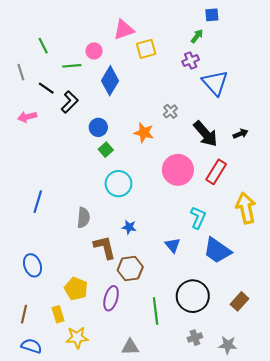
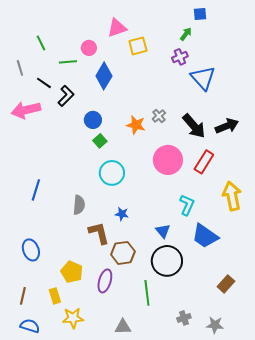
gray cross: (170, 111) -> (159, 116), moved
pink arrow: (27, 117) -> (26, 110), size x1.6
black arrow: (241, 134) -> (227, 126), size x1.6
black circle: (193, 296) -> (167, 261), moved

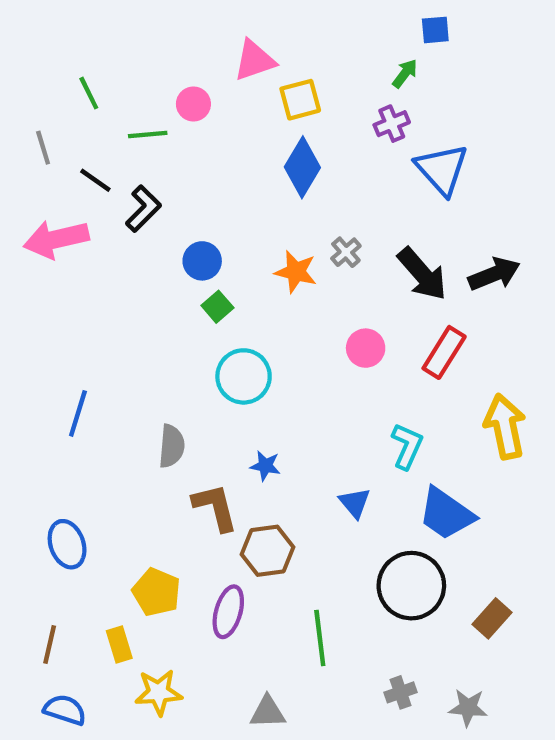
blue diamond: (104, 76) -> (302, 167), moved
pink circle: (168, 160) -> (366, 348), size x0.6
black circle: (167, 261) -> (411, 586), moved

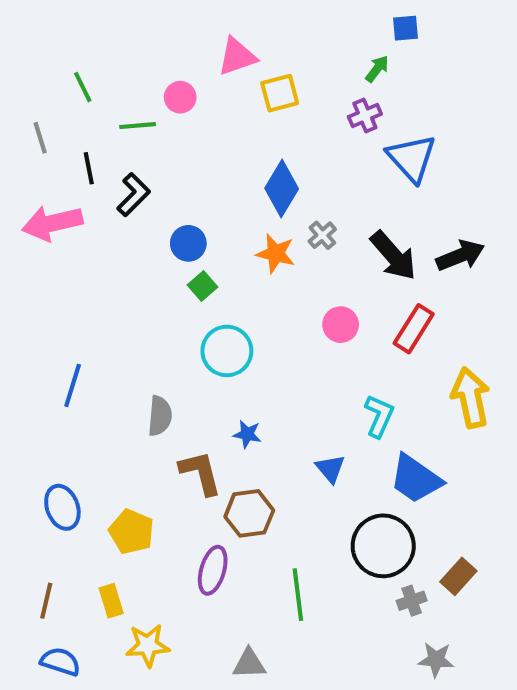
blue diamond: (302, 167) -> (282, 189), moved
black line: (95, 180) -> (89, 168), turned 44
yellow pentagon: (156, 592) -> (131, 532), moved
gray cross: (400, 692) -> (412, 601), moved

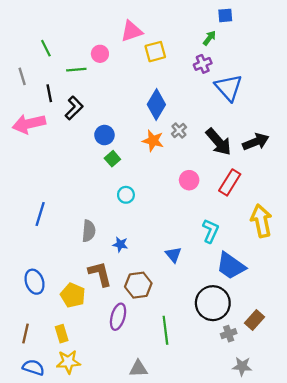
cyan circle: (227, 351) -> (126, 195), size x0.6
blue star: (247, 434) -> (120, 244), moved
blue triangle: (330, 469) -> (173, 255), moved
brown L-shape: (200, 473) -> (100, 274), moved
yellow star: (148, 645) -> (68, 362), moved

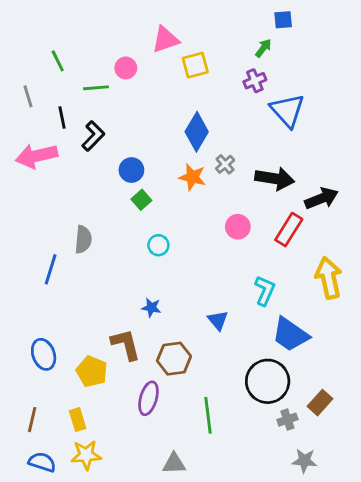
black arrow: (218, 142) -> (275, 179), turned -40
black arrow: (256, 142) -> (321, 198), moved
gray semicircle: (89, 231) -> (83, 239), moved

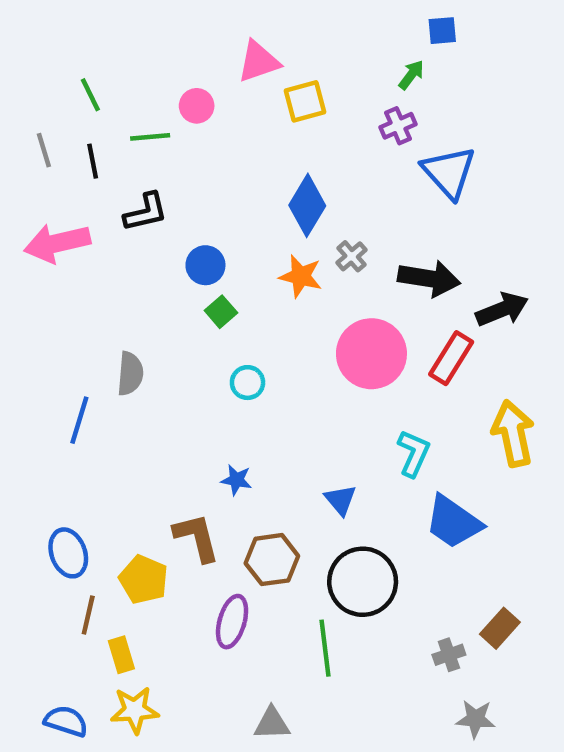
black line: (62, 118) -> (93, 161), moved
black L-shape: (93, 136) -> (146, 212), turned 32
pink circle: (238, 227) -> (371, 354), size x1.8
black circle: (268, 381) -> (363, 582), moved
brown line: (32, 420) -> (88, 615), moved

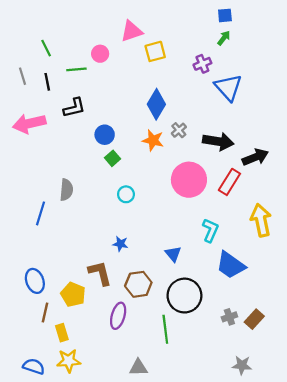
green arrow: (411, 75) -> (224, 38), moved
gray cross: (449, 655) -> (229, 317), moved

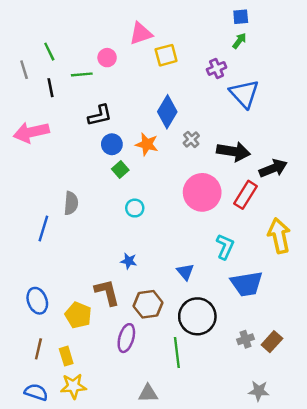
gray line: (22, 76) -> (24, 70), moved
black L-shape: (74, 108) -> (100, 115), moved
orange star: (153, 140) -> (147, 144), moved
blue trapezoid: (231, 265) -> (247, 284), turned -44
brown line: (45, 312) -> (38, 349), moved

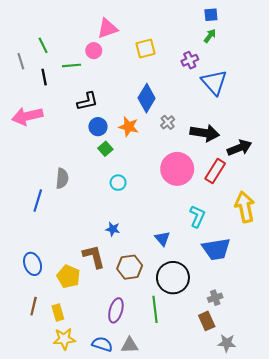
pink triangle: (141, 34) -> (107, 28), moved
purple ellipse: (126, 338) -> (116, 310), moved
brown rectangle: (272, 342) -> (207, 321), moved, turned -66
blue semicircle: (36, 392) -> (102, 344), moved

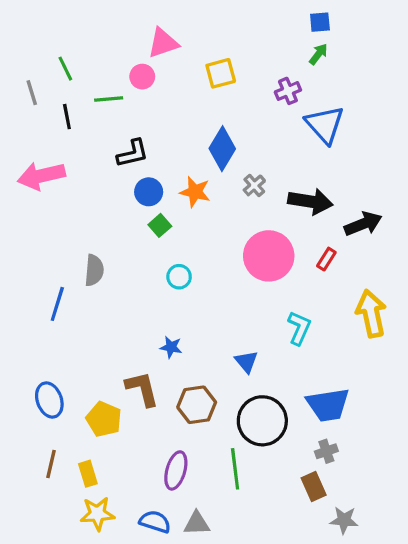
red rectangle: (215, 171) -> (326, 259), size x0.6
blue trapezoid: (216, 249) -> (328, 405), moved

